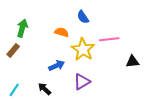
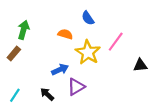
pink line: (109, 39) -> (116, 42), turned -48
purple triangle: (82, 82) -> (76, 87), moved

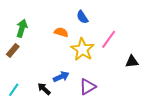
blue arrow: (60, 70) -> (61, 77), moved
purple triangle: (76, 87) -> (87, 87), moved

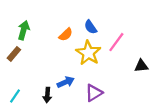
blue semicircle: (82, 17) -> (91, 27), moved
orange semicircle: (61, 32) -> (66, 35), turned 120
black arrow: (44, 89) -> (47, 95), turned -128

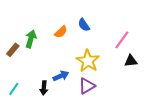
green arrow: (24, 30) -> (31, 39), moved
pink line: (116, 42) -> (122, 40), moved
yellow star: (88, 53) -> (88, 61), moved

